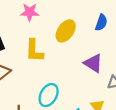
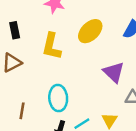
cyan ellipse: (49, 95) -> (58, 98), turned -45

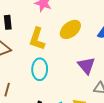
cyan ellipse: (58, 98) -> (40, 69), moved

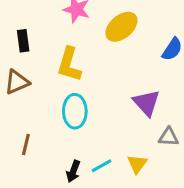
yellow ellipse: (70, 29) -> (121, 27), moved

